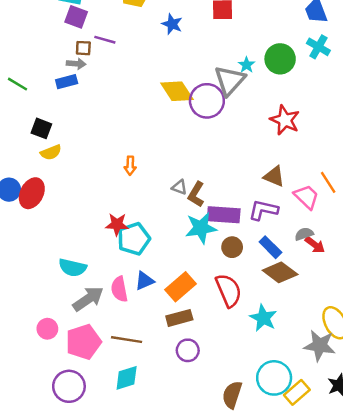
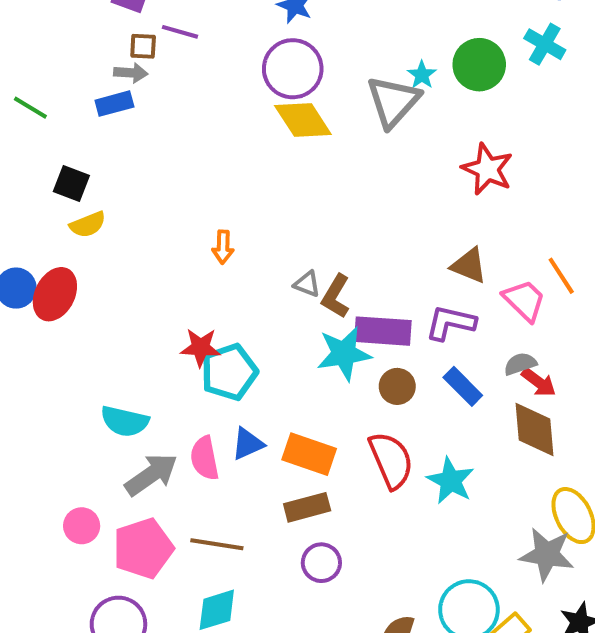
purple circle: (207, 101) -> (293, 69), moved
brown diamond: (280, 272) -> (535, 429), moved, turned 48
orange rectangle: (181, 287) -> (309, 454), turned 60
cyan star: (263, 318) -> (451, 481), moved

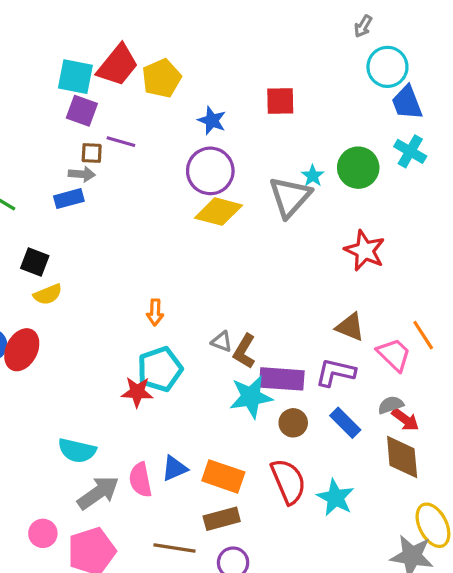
yellow diamond: (303, 120) -> (218, 212), turned -42
cyan pentagon: (229, 372) -> (160, 369), moved
brown line: (217, 544) -> (175, 548), moved

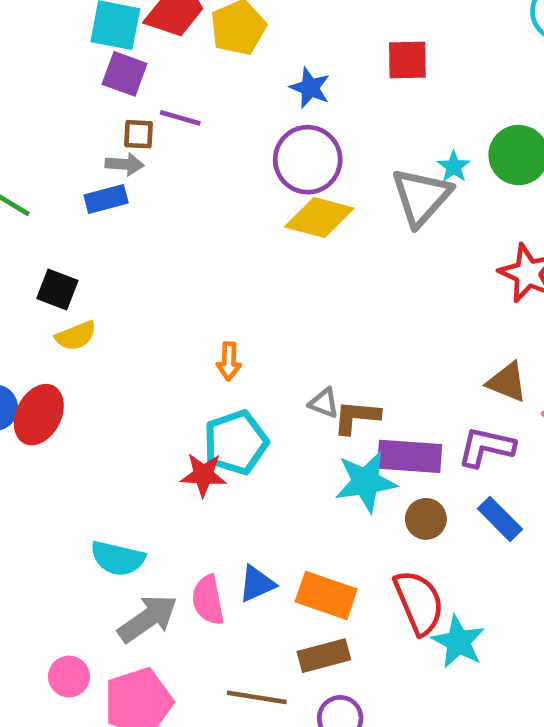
brown L-shape: (244, 351) -> (356, 417), turned 64
cyan star: (335, 498) -> (458, 642), moved

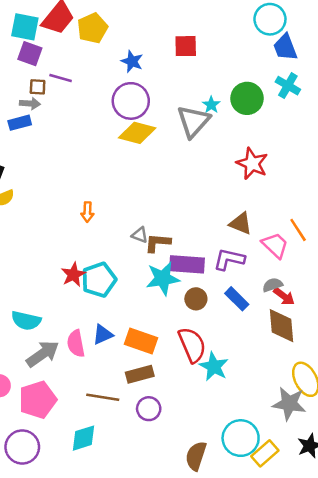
cyan pentagon: (236, 442) -> (99, 280), moved
red star: (203, 475) -> (73, 275), turned -30

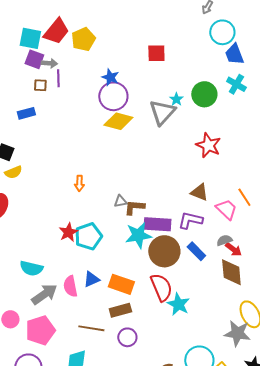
blue star: (132, 61) -> (110, 77), moved
purple line: (61, 78) -> (58, 78), turned 72
gray arrow: (30, 103) -> (49, 63), moved
gray triangle: (140, 235) -> (120, 201), turned -32
brown circle: (196, 299) -> (164, 251), size x1.8

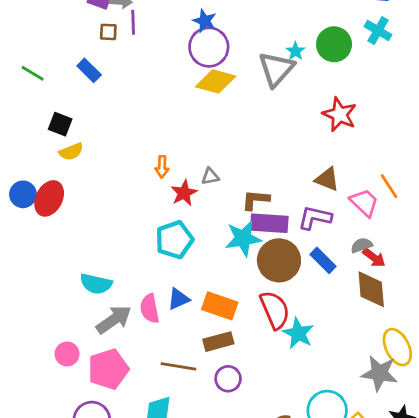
blue rectangle: (26, 113) -> (89, 70), turned 60
gray triangle: (120, 201) -> (210, 176), moved
brown L-shape: (134, 207) -> (256, 200), moved
red star: (68, 232) -> (184, 193), moved

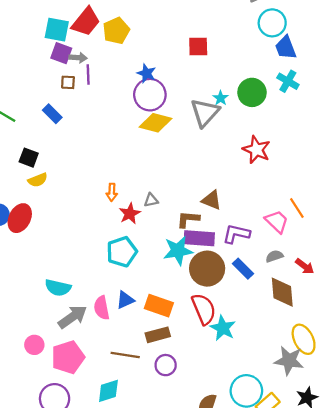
brown triangle: (327, 179) -> (212, 200), moved
red arrow: (374, 258) -> (305, 266), moved

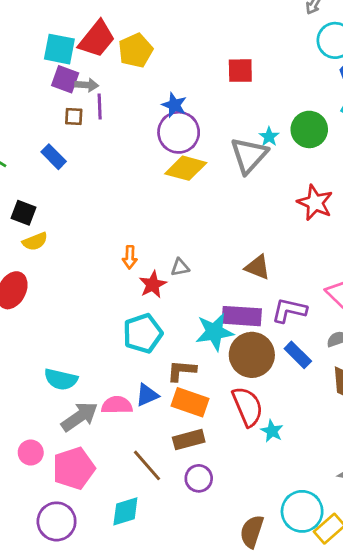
brown L-shape: (188, 219) -> (181, 371), moved
pink semicircle: (102, 308) -> (117, 405), turned 100
cyan star: (223, 328) -> (272, 431), size x0.7
brown line: (125, 355) -> (147, 465), turned 40

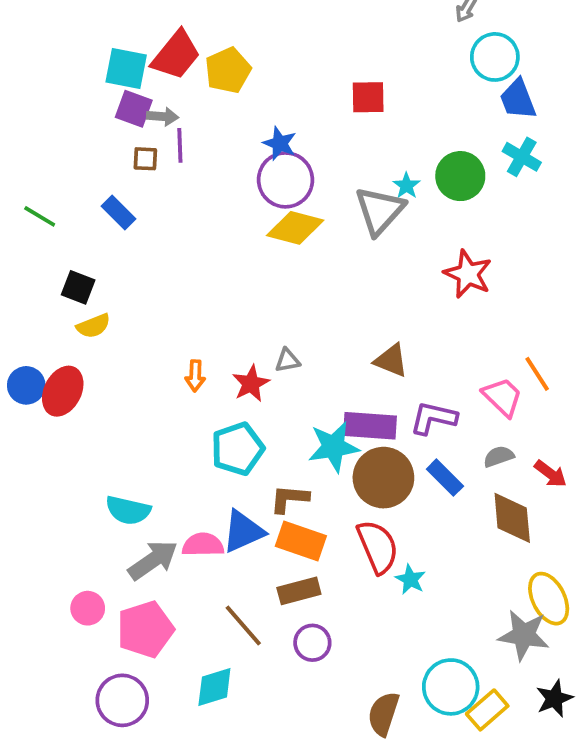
orange arrow: (130, 257) -> (195, 376), moved
blue triangle: (147, 395) -> (243, 531), size x1.4

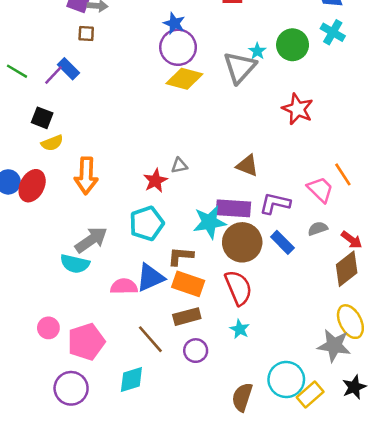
purple line: (180, 145) -> (53, 75), moved, turned 45
orange arrow: (195, 376) -> (86, 176), moved, size x1.8
brown diamond: (512, 518) -> (347, 269), moved, turned 57
gray arrow: (153, 560) -> (91, 240), moved
cyan star: (410, 579) -> (240, 329), moved

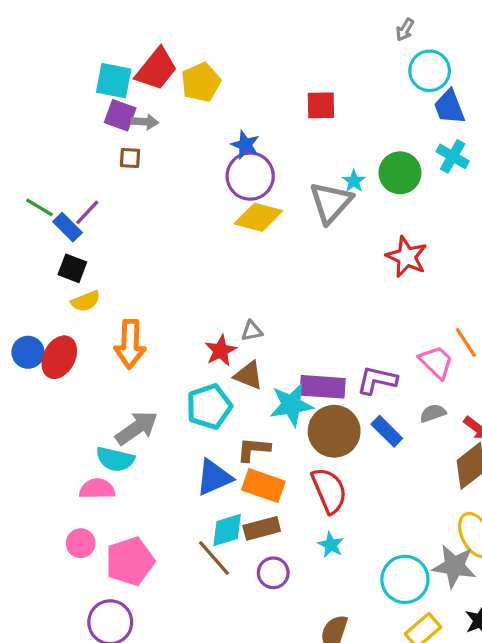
blue rectangle: (69, 69) -> (67, 227), moved
brown triangle: (247, 166) -> (249, 375), moved
pink semicircle: (124, 286) -> (97, 489), moved
cyan diamond: (131, 379) -> (227, 530), moved
cyan circle: (286, 379) -> (405, 579), moved

